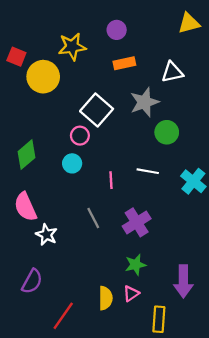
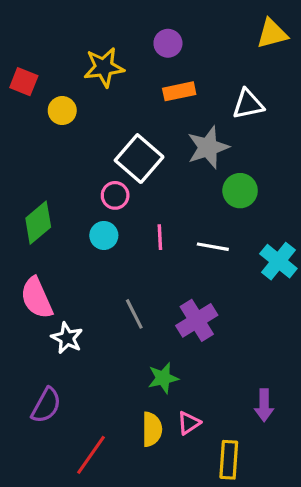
yellow circle: (43, 77) -> (62, 111), size x0.6
pink line: (111, 180) -> (160, 237), moved
green star: (136, 265) -> (163, 378), moved
purple arrow: (183, 281) -> (264, 405), size x0.7

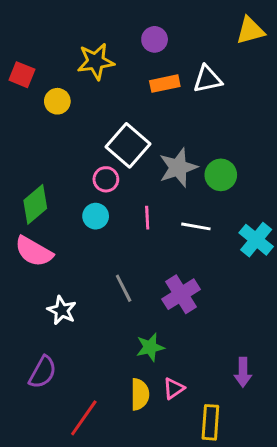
white triangle: (248, 104) -> (208, 79), moved
gray star: (208, 147) -> (178, 168), moved
pink semicircle: (37, 298) -> (34, 251), moved, turned -36

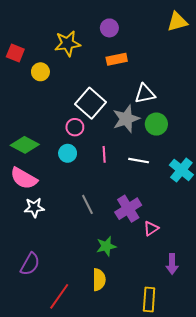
white triangle: (208, 79) -> (145, 94), moved
green diamond: (35, 204) -> (25, 145), turned 68
white star: (62, 310) -> (34, 208), moved, turned -30
pink triangle: (174, 388) -> (151, 228), moved

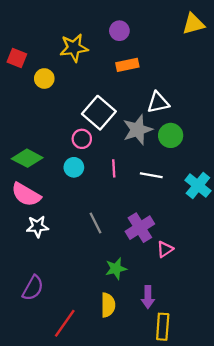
purple arrow: (172, 264) -> (148, 297), moved

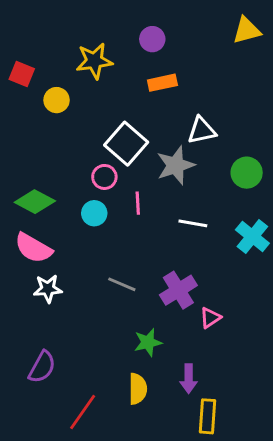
green circle: (171, 135) -> (247, 173), moved
pink line: (114, 168) -> (138, 203), moved
gray line: (95, 223) -> (122, 284), turned -40

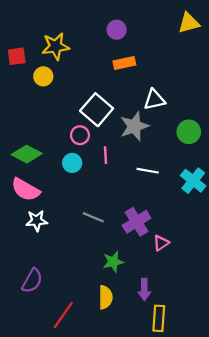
yellow star: (94, 61) -> (56, 46), moved
red square: (22, 74) -> (17, 56), turned -30

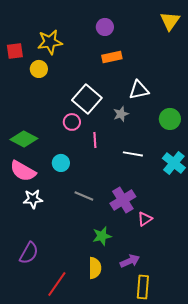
yellow triangle: (189, 23) -> (170, 21), turned -40
gray star: (134, 126) -> (121, 114), size x0.6
cyan circle: (72, 163) -> (61, 163), moved
purple arrow: (144, 290) -> (130, 261), turned -114

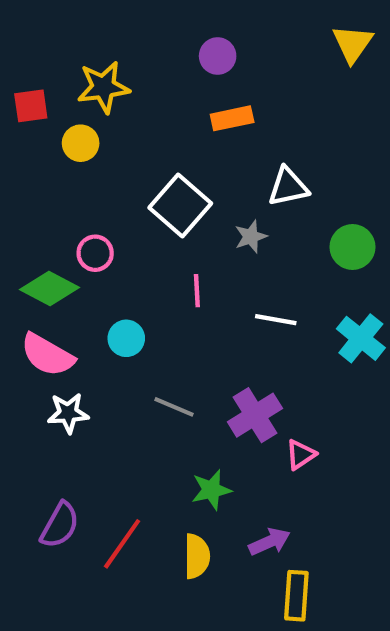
pink circle: (72, 122) -> (95, 253), moved
red line: (57, 284) -> (122, 544), moved

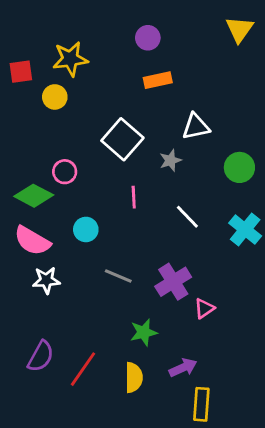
white line: (276, 320) -> (187, 217), turned 36

